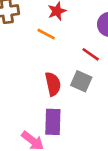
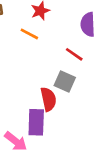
red semicircle: (53, 84) -> (48, 99), moved

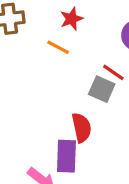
gray square: (65, 82) -> (102, 89), moved

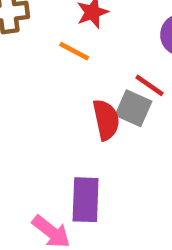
red semicircle: (82, 128) -> (106, 120), moved

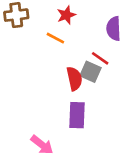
purple rectangle: (86, 200) -> (77, 115), moved

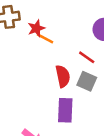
red star: (66, 15) -> (36, 28), moved
gray square: (91, 72) -> (87, 81), moved

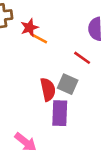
red semicircle: (63, 76) -> (48, 89), moved
gray square: (87, 81) -> (68, 84), moved

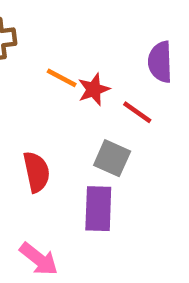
red star: (29, 28) -> (94, 89), moved
red semicircle: (48, 89) -> (36, 172), moved

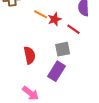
gray square: (112, 158) -> (63, 49), turned -35
purple rectangle: (98, 209) -> (57, 71), turned 30

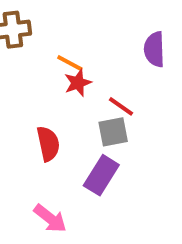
red star: (55, 19) -> (78, 83), moved
red line: (74, 29) -> (121, 106), moved

